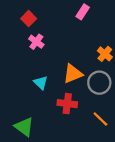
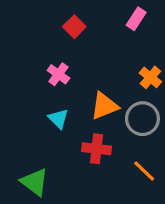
pink rectangle: (83, 12) -> (136, 19), moved
red square: (29, 19) -> (74, 27), moved
pink cross: (36, 42) -> (58, 74), moved

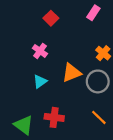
cyan triangle: (58, 119) -> (40, 81), turned 40
red cross: (96, 149) -> (54, 117), moved

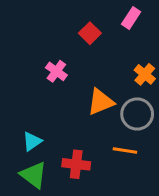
red square: (51, 18) -> (90, 33), moved
cyan triangle: (40, 81) -> (32, 141), moved
orange line: (99, 117) -> (125, 151), moved, turned -35

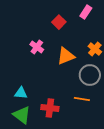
orange triangle: (101, 102) -> (66, 56), moved
cyan triangle: (32, 141) -> (21, 93), turned 40

